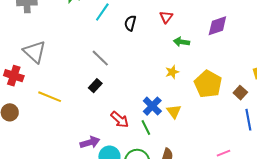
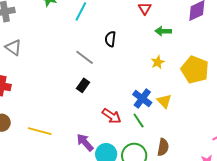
black semicircle: (130, 23) -> (110, 39), moved
gray triangle: (35, 52) -> (13, 47), moved, size x0.7
yellow line: (50, 97) -> (40, 131), moved
purple arrow: (90, 142) -> (85, 142), turned -108

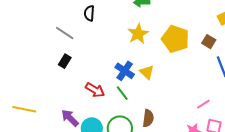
yellow star: (158, 62) -> (138, 34), size x1.5

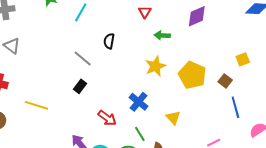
yellow triangle: (147, 72) -> (173, 118), moved
green line: (122, 93) -> (140, 134), moved
yellow line: (24, 109) -> (36, 105), moved

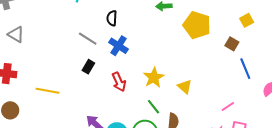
yellow star: (155, 66) -> (154, 77), moved
yellow pentagon: (192, 75) -> (197, 25), moved
blue cross: (139, 102) -> (119, 46), moved
red arrow: (107, 118) -> (119, 82), moved, turned 36

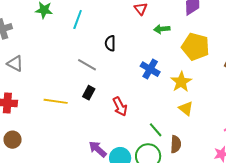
blue cross: (119, 46) -> (150, 69), moved
yellow star: (154, 77) -> (181, 82), moved
yellow line: (47, 91) -> (56, 101), moved

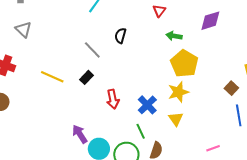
yellow pentagon: (195, 47) -> (184, 64), moved
blue cross: (150, 69) -> (147, 105), moved

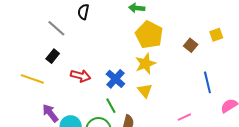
yellow line: (52, 77) -> (32, 79), moved
brown square: (231, 88) -> (191, 45), moved
red arrow: (113, 99) -> (81, 76), turned -60

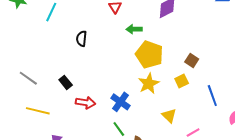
gray line: (56, 28) -> (28, 78), moved
yellow square: (216, 35) -> (182, 81), moved
black rectangle: (53, 56) -> (66, 82), moved, turned -72
yellow triangle: (145, 91) -> (169, 116), moved

